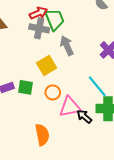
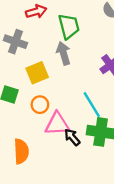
green trapezoid: (55, 19) -> (69, 26), moved
gray cross: (39, 28) -> (15, 42), moved

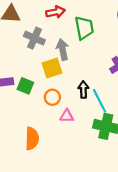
gray arrow: (63, 53) -> (63, 50), moved
pink triangle: (57, 124) -> (67, 116), size x0.6
black arrow: (72, 137) -> (83, 90), moved, turned 35

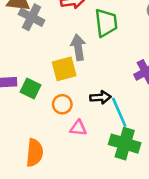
gray cross: (34, 38) -> (32, 17), moved
black arrow: (83, 90) -> (100, 97), turned 84

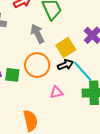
yellow square: (64, 69) -> (66, 47), moved
orange circle: (62, 104) -> (37, 65), moved, size x1.6

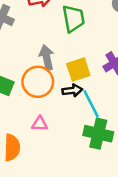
gray arrow: (37, 34) -> (47, 57), moved
pink triangle: (57, 92) -> (40, 124), moved

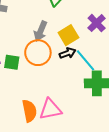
gray arrow: (47, 57) -> (41, 31), turned -132
pink triangle: (40, 124) -> (50, 109), moved, size x1.6

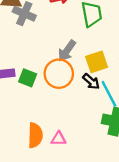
black arrow: (68, 53) -> (91, 81), turned 49
pink triangle: (50, 109) -> (59, 139), size x0.6

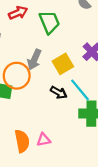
orange circle: (59, 74) -> (17, 76), moved
black arrow: (91, 81) -> (59, 92), moved

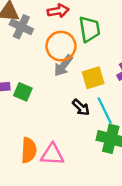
orange circle: (17, 76) -> (61, 46), moved
pink triangle: (44, 140) -> (52, 154), size x1.5

